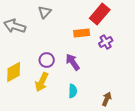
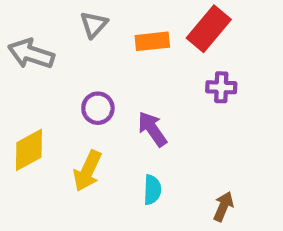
orange rectangle: (82, 33) -> (152, 41), moved
purple cross: (106, 42) -> (221, 87), turned 32
purple circle: (47, 60) -> (98, 108), moved

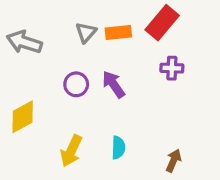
gray triangle: (94, 25) -> (86, 32), moved
purple arrow: (152, 129) -> (113, 84), moved
yellow arrow: (87, 171) -> (71, 151), moved

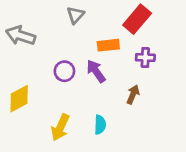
gray triangle: (86, 32) -> (75, 15), moved
orange rectangle: (118, 32) -> (108, 45), moved
brown arrow: (174, 161) -> (133, 95), moved

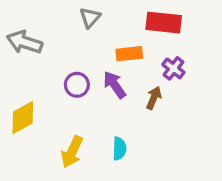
red rectangle: (137, 19) -> (164, 23), turned 56
purple cross: (145, 57) -> (173, 68), turned 36
brown arrow: (133, 95) -> (154, 98), moved

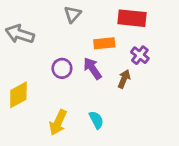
cyan semicircle: (119, 149) -> (96, 120), turned -30

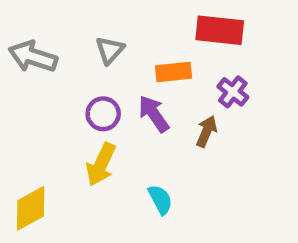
gray triangle: (73, 14) -> (110, 50), moved
yellow diamond: (18, 95) -> (31, 208), moved
yellow arrow: (58, 123) -> (101, 164), moved

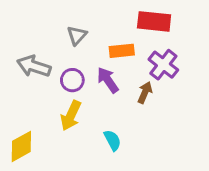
gray arrow: (33, 57) -> (34, 66), moved
purple cross: (233, 92) -> (163, 65), size x1.4

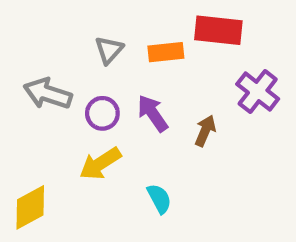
orange rectangle: (122, 51) -> (166, 52), moved
purple cross: (163, 65) -> (258, 91), moved
yellow arrow: (71, 116) -> (100, 164), turned 32

